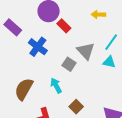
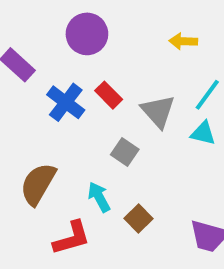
red rectangle: (64, 26) -> (109, 95), moved
gray square: (69, 64) -> (125, 152), moved
cyan arrow: (56, 86) -> (99, 197), moved

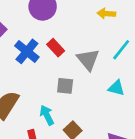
cyan triangle: (203, 133) -> (116, 88), moved
gray square: (125, 152) -> (65, 86), turned -30

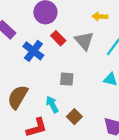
red rectangle: (56, 48) -> (58, 38), moved
gray triangle: (88, 60) -> (84, 41), moved

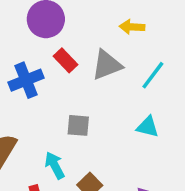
gray triangle: (84, 41) -> (107, 65), turned 50
blue cross: (33, 51) -> (26, 80), turned 30

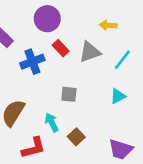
cyan triangle: (148, 127) -> (118, 96), turned -42

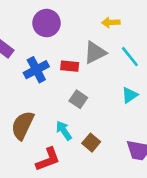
red rectangle: (61, 48) -> (70, 66), moved, turned -35
cyan line: (122, 60) -> (130, 57), turned -70
gray square: (69, 94) -> (78, 99), turned 35

